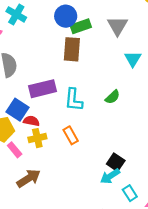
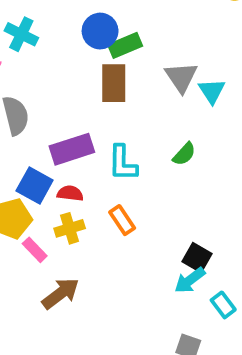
gray triangle: (117, 26) -> (181, 77), moved
red semicircle: (31, 121) -> (70, 193), moved

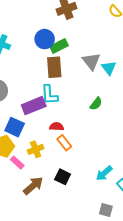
cyan L-shape: (123, 163) -> (49, 95), moved
red semicircle: (70, 193) -> (57, 126), moved
black square: (197, 258) -> (63, 177), moved

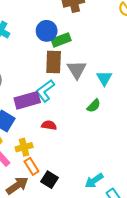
gray triangle: (91, 61) -> (77, 70), moved
cyan triangle: (109, 68) -> (104, 78), moved
cyan L-shape: (49, 95) -> (45, 91), turned 50
orange rectangle: (64, 143) -> (31, 166), moved

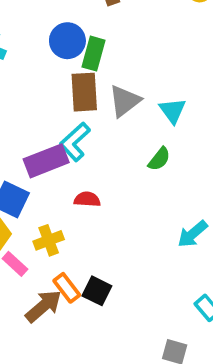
green rectangle: (61, 40) -> (93, 54), turned -48
gray triangle: (77, 70) -> (125, 101), turned 30
orange rectangle: (31, 166) -> (67, 288), moved
cyan arrow: (94, 181) -> (193, 234), moved

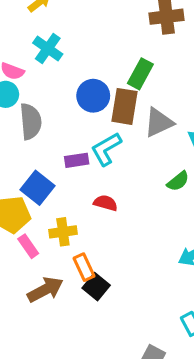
blue circle: (67, 41) -> (93, 96), moved
purple rectangle: (46, 161) -> (77, 160), size x0.6
orange rectangle: (67, 288) -> (84, 267), moved

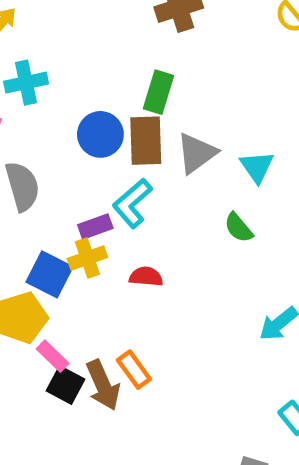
cyan cross: (48, 48) -> (26, 83), turned -36
green semicircle: (178, 181) -> (239, 228), turned 100
yellow cross: (63, 232) -> (87, 258), moved
black square: (96, 287) -> (66, 385), moved
brown arrow: (45, 290) -> (103, 385), moved, turned 105

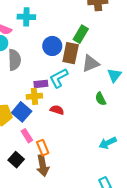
blue square: (50, 274) -> (22, 112), moved
pink rectangle: (53, 356) -> (27, 136), moved
black square: (66, 385) -> (16, 160), moved
brown arrow: (103, 385) -> (43, 166), moved

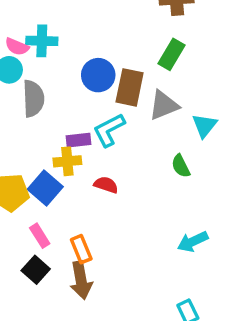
cyan cross: (26, 17) -> (42, 41), moved
green rectangle: (81, 34) -> (171, 54), moved
pink rectangle: (27, 136) -> (40, 236), moved

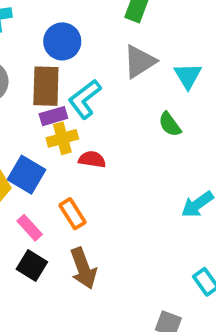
brown rectangle: (130, 87) -> (46, 86), moved
yellow cross: (67, 161) -> (62, 138), moved
orange rectangle: (81, 249) -> (72, 214), moved

